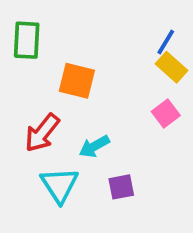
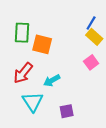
green rectangle: (27, 40) -> (22, 33), moved
purple square: (121, 187) -> (67, 111), moved

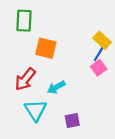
blue line: (91, 23) -> (99, 54), moved
green rectangle: (22, 33) -> (24, 21), moved

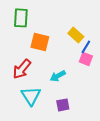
yellow rectangle: (102, 40) -> (76, 35), moved
pink square: (99, 68) -> (86, 59), turned -32
cyan arrow: (56, 87) -> (58, 76), moved

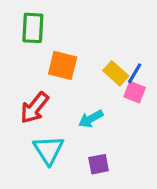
yellow rectangle: (76, 35) -> (116, 73), moved

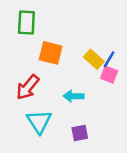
cyan arrow: (91, 119) -> (73, 96), turned 30

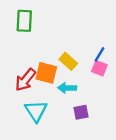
orange square: (51, 53) -> (46, 73), moved
yellow rectangle: (94, 59) -> (68, 61), moved
purple square: (80, 133) -> (81, 112), moved

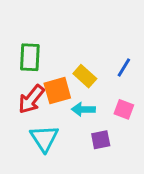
green rectangle: (24, 21) -> (30, 57), moved
pink square: (99, 68) -> (124, 109), moved
orange square: (46, 73) -> (57, 91), turned -30

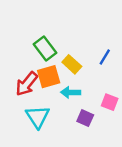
green rectangle: (30, 57) -> (45, 48), moved, turned -40
pink square: (124, 109) -> (110, 102), moved
purple square: (101, 140) -> (85, 118), turned 35

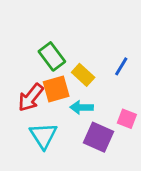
purple square: (85, 118) -> (99, 137), size x1.5

